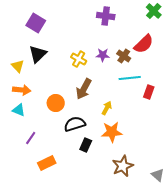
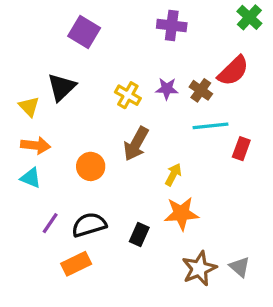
purple square: (36, 23) -> (84, 32), moved
black semicircle: (75, 124) -> (89, 225), moved
gray triangle: (158, 175) -> (240, 267), moved

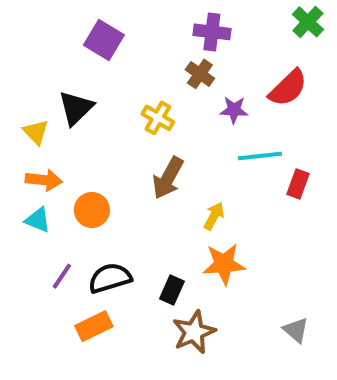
purple star: (167, 89) -> (234, 110), moved
brown cross: (201, 90) -> (200, 74), moved
orange circle: (91, 166) -> (92, 210), moved
brown star: (199, 269) -> (194, 332), moved

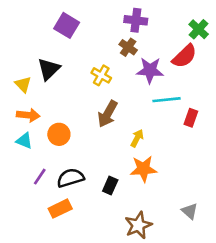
green cross: (308, 22) -> (199, 29), moved
purple star: (234, 110) -> (150, 70), size x1.5
brown star: (194, 332) -> (138, 225), moved

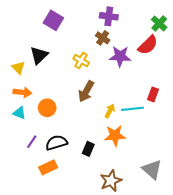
cyan line: (167, 100) -> (132, 109), moved
gray triangle: (190, 211) -> (152, 169), size x1.5

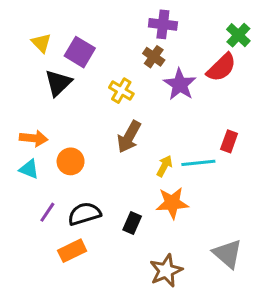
purple square: (53, 20) -> (80, 52), moved
purple star: (120, 56) -> (180, 84), turned 30
yellow triangle: (18, 68) -> (41, 43), moved

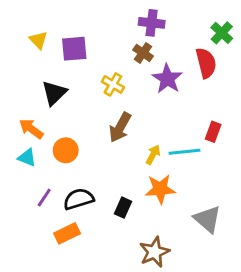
purple square: (80, 52) -> (74, 49), turned -36
red semicircle: (221, 67) -> (206, 63), turned -60
black triangle: (58, 83) -> (54, 93), moved
orange arrow: (34, 138) -> (31, 129), turned -150
gray triangle: (228, 254) -> (207, 219), moved

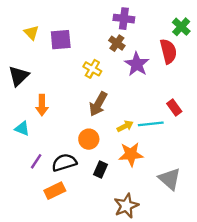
black triangle: (54, 93) -> (19, 76), moved
orange arrow: (31, 129) -> (42, 105), moved, turned -126
red rectangle: (213, 132) -> (174, 107), turned -56
orange circle: (66, 150) -> (89, 139), moved
yellow arrow: (153, 155) -> (125, 126), turned 35

